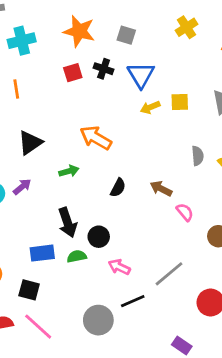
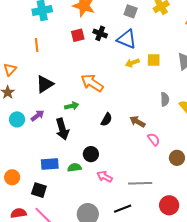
gray square: (126, 35) -> (131, 11), moved
blue triangle: (141, 75) -> (127, 39), turned -40
black arrow: (67, 222) -> (62, 129), moved
gray line: (169, 274) -> (140, 183), turned 35
black line: (133, 301) -> (123, 209), moved

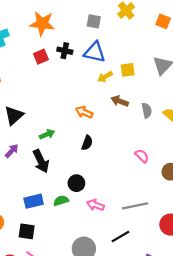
orange arrow: (92, 83) -> (84, 112), moved, size x0.7
brown arrow: (137, 122) -> (120, 101), moved

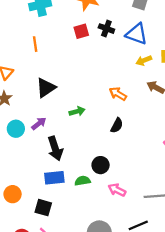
black arrow: (41, 161) -> (55, 148), moved

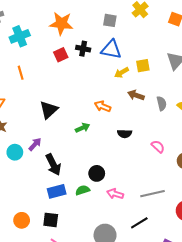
black triangle: (46, 88) -> (49, 110), moved
green arrow: (77, 111) -> (82, 128), moved
black semicircle: (117, 125) -> (125, 134), moved, turned 72
orange circle: (13, 194) -> (22, 220), moved

